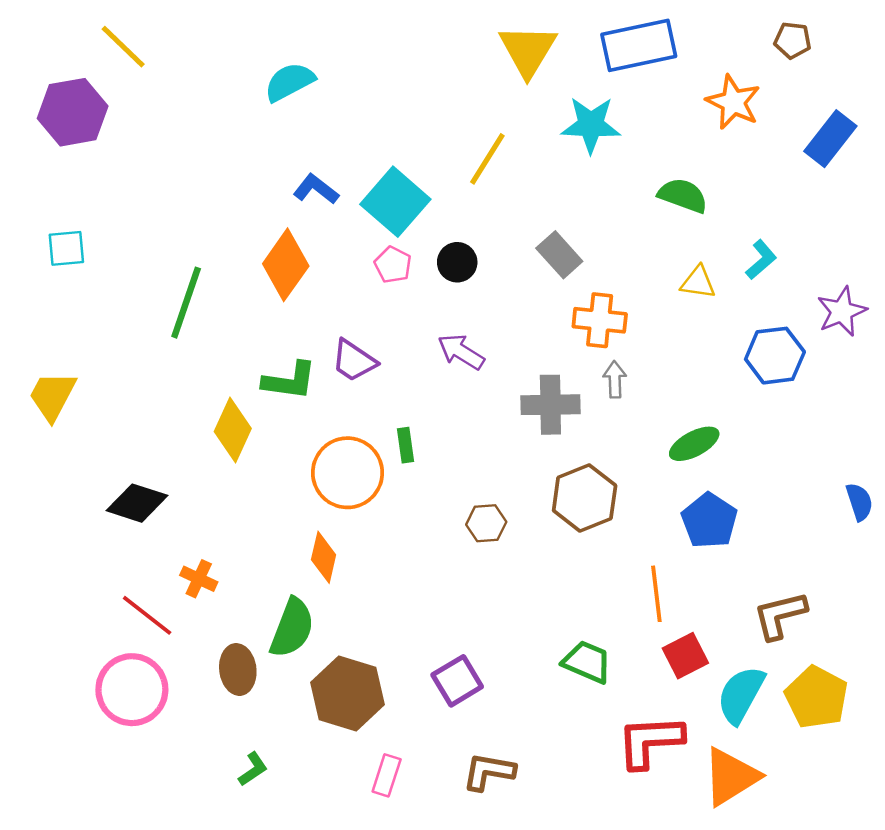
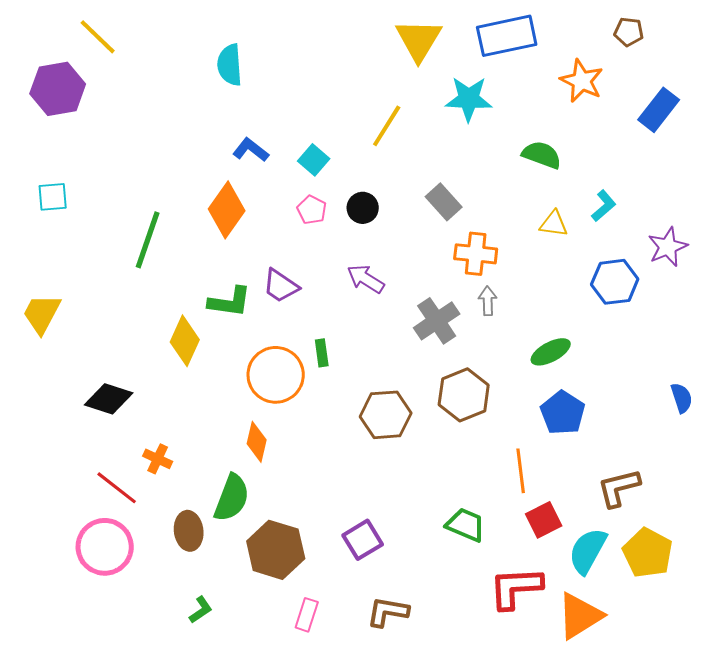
cyan semicircle: (290, 82) -> (230, 65), turned -66
cyan square: (395, 202) -> (314, 160), size x0.6
gray cross: (550, 405) -> (437, 321), turned -33
brown hexagon: (486, 523) -> (386, 415), size x1.6

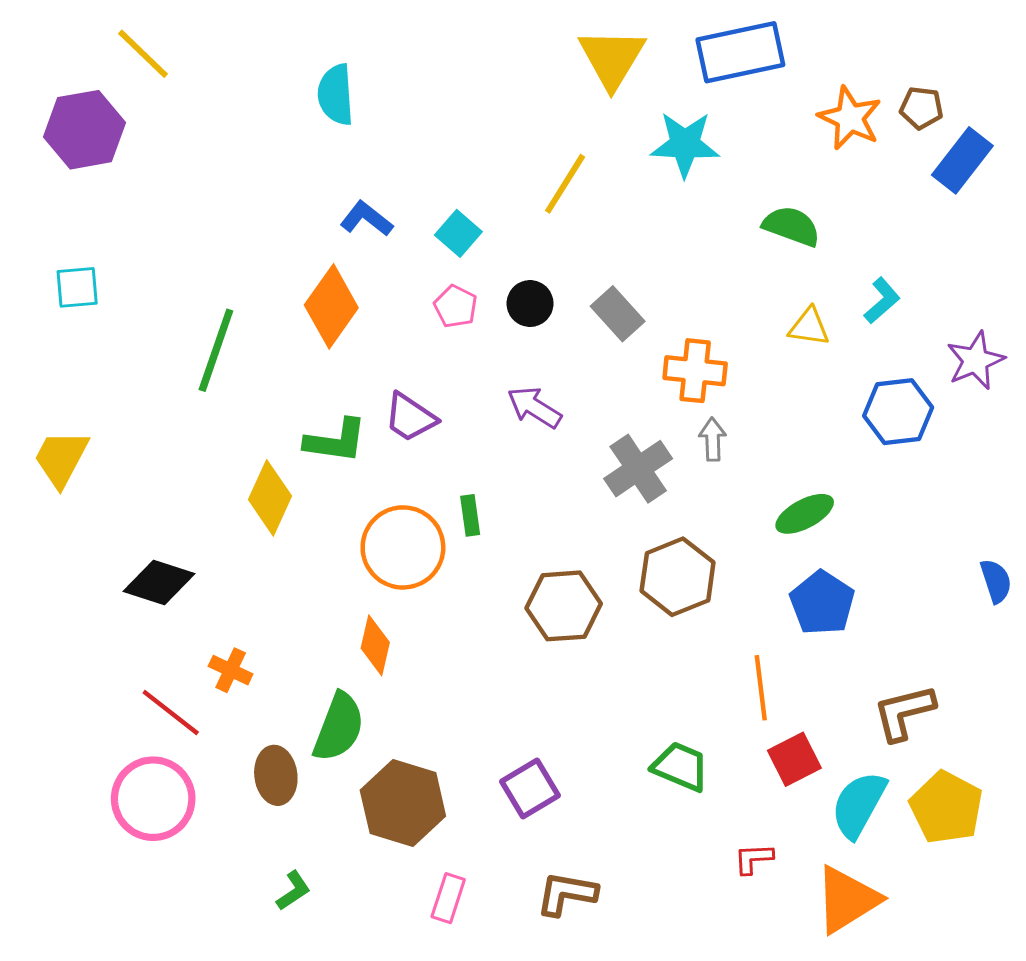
brown pentagon: (629, 32) -> (921, 108), moved
gray rectangle: (444, 202) -> (618, 314), moved
red L-shape: (516, 588) -> (754, 859), size x0.5

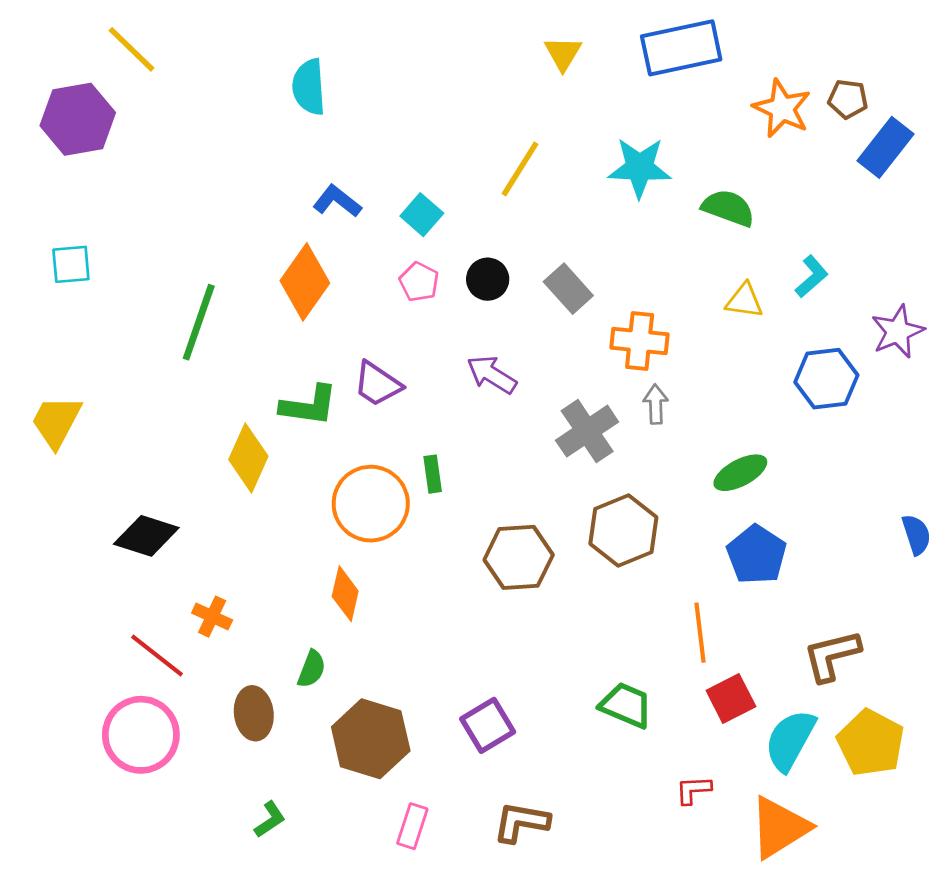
yellow triangle: (612, 58) -> (563, 53), size x0.6
cyan star: (685, 144) -> (640, 168), moved
green semicircle: (339, 727) -> (312, 669), size x0.6

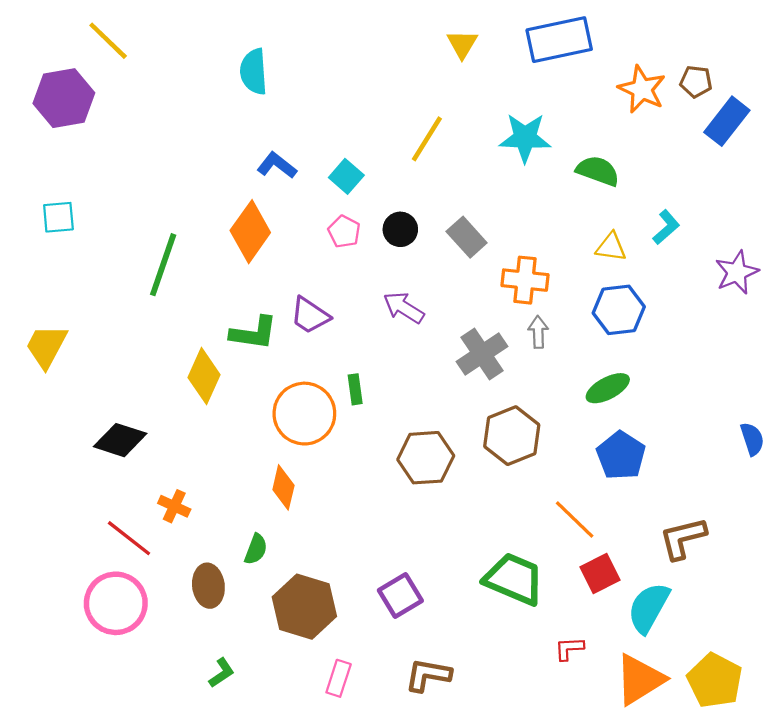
blue hexagon: (826, 379) -> (619, 310), moved
orange line: (700, 633) -> (575, 519), turned -39
green trapezoid: (626, 705) -> (514, 579), size x1.4
yellow pentagon: (871, 743) -> (715, 681), moved

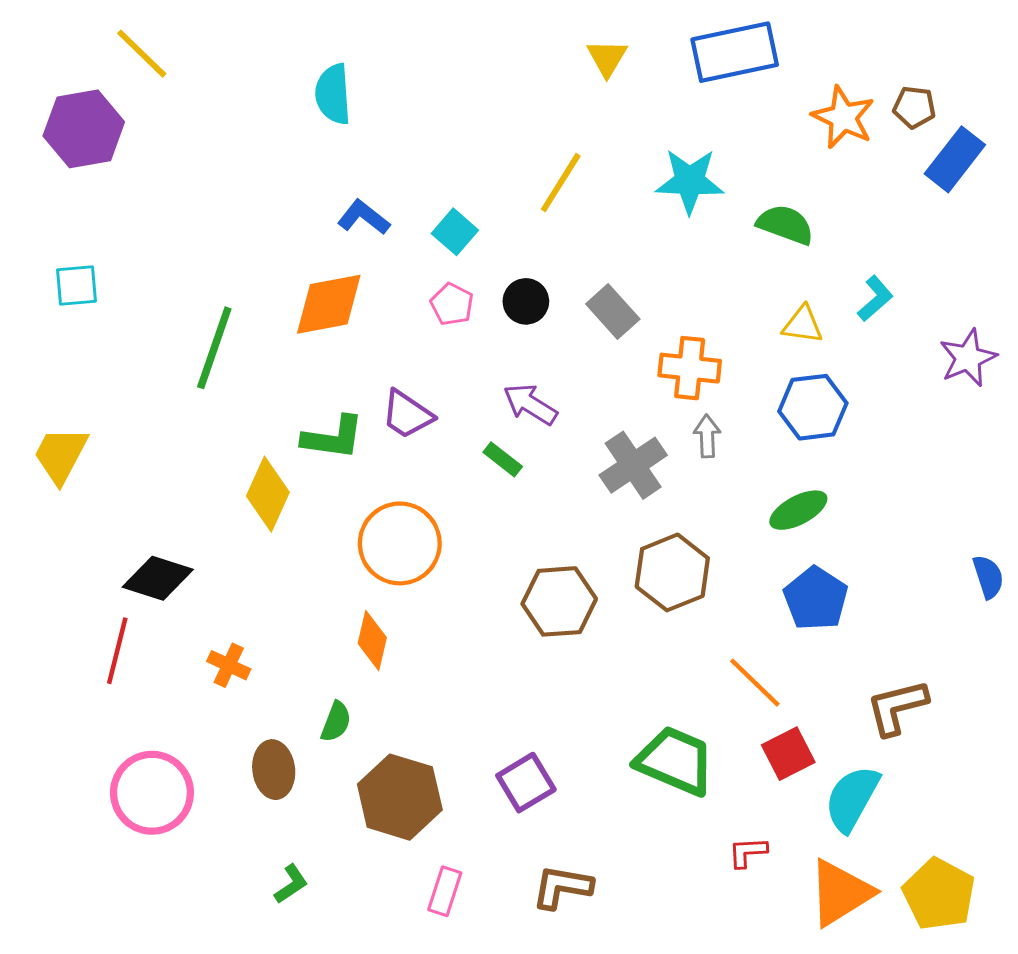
orange diamond: (250, 232) -> (329, 304), turned 44
green rectangle: (355, 389) -> (503, 459), moved, turned -44
red line: (129, 538) -> (117, 651), moved, turned 66

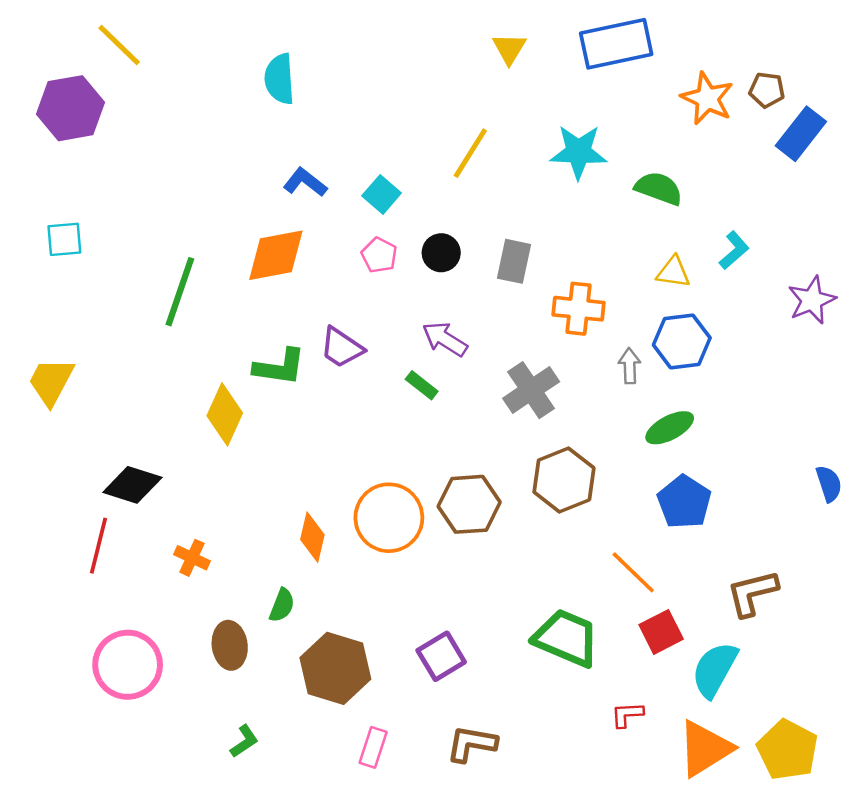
gray rectangle: (613, 312) -> (514, 261), turned 54
gray arrow: (707, 436) -> (630, 366), moved
orange circle: (400, 543) -> (389, 518), moved

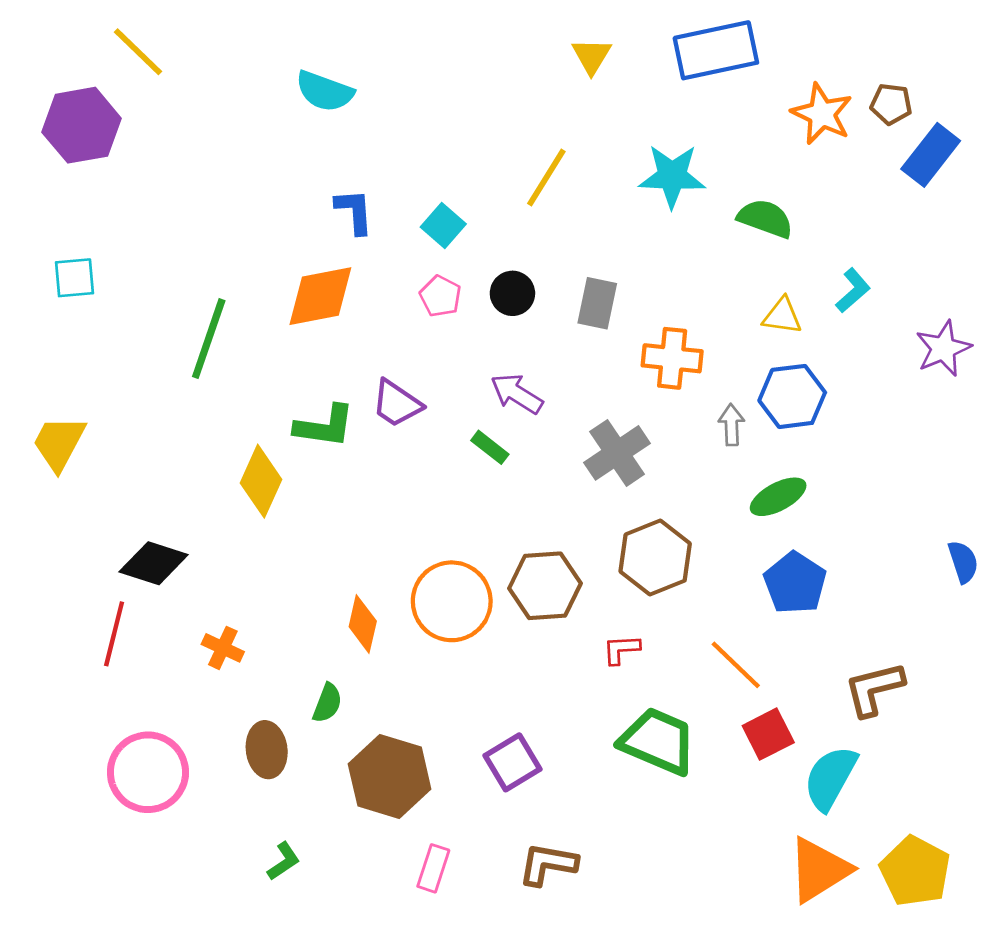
cyan semicircle: (280, 79) -> (325, 91), turned -66
blue L-shape: (305, 182) -> (354, 211), turned 48
red L-shape: (627, 715) -> (621, 649), moved

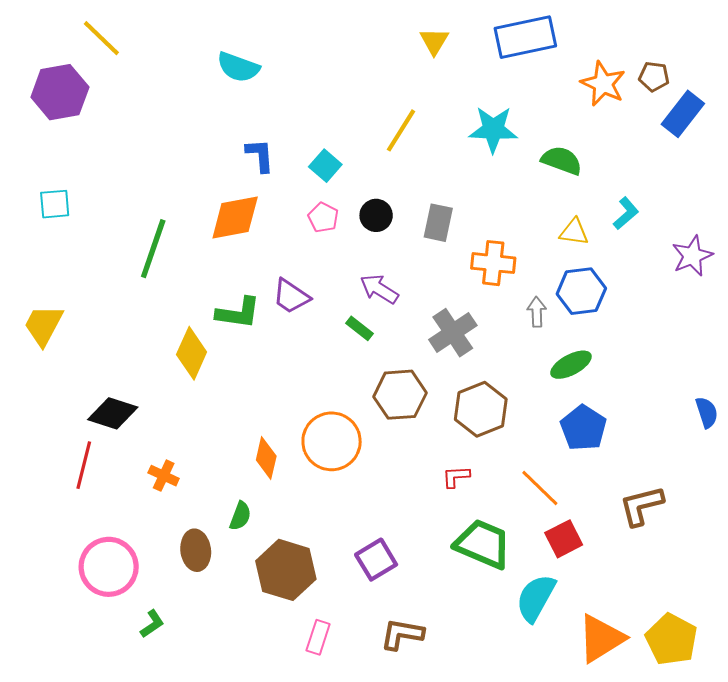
brown hexagon: (545, 586) -> (400, 395), moved
cyan semicircle: (830, 778) -> (536, 598), moved
green L-shape: (284, 861) -> (152, 624), moved

